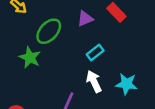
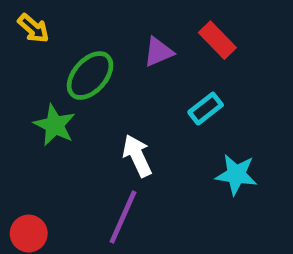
cyan rectangle: (95, 53) -> (206, 109), moved
white arrow: (94, 81) -> (137, 156), moved

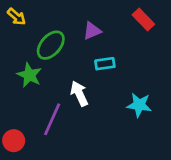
red rectangle: (217, 40) -> (143, 19), moved
cyan rectangle: (206, 109) -> (105, 64), moved, turned 30
purple line: (123, 217) -> (52, 119), moved

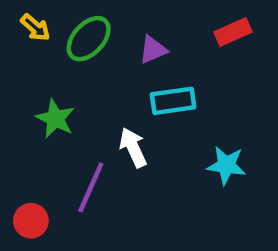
red rectangle: (143, 19) -> (233, 32), turned -70
green ellipse: (51, 45) -> (89, 39), moved
cyan rectangle: (105, 64) -> (173, 101), size x1.4

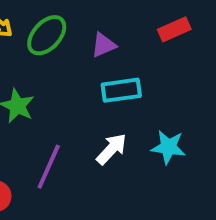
white arrow: (133, 147) -> (111, 149), moved, turned 68

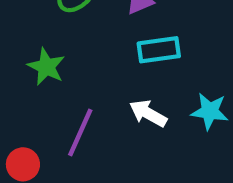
white arrow: (111, 149) -> (148, 113), turned -104

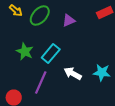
cyan rectangle: (159, 50) -> (51, 54), moved, turned -42

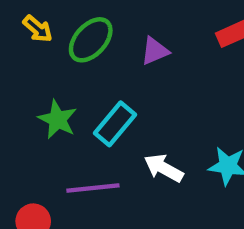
purple line: (41, 82) -> (93, 188), turned 60

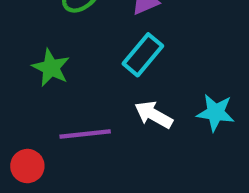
cyan rectangle: (115, 124) -> (143, 55), moved

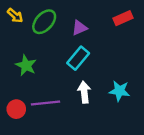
white arrow: (154, 115) -> (84, 92), turned 55
red circle: (27, 166) -> (16, 109), moved

